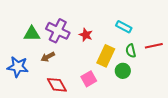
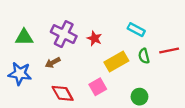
green triangle: (32, 34) -> (24, 37), moved
yellow rectangle: (106, 56) -> (116, 61), turned 35
green circle: (123, 71) -> (139, 97), moved

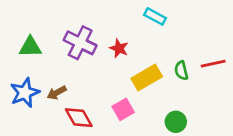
cyan rectangle: (136, 30) -> (155, 16), moved
brown arrow: (53, 63) -> (57, 93), moved
blue star: (20, 74) -> (25, 93), turned -30

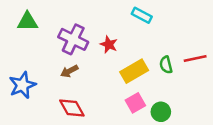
green triangle: (30, 47) -> (27, 22), moved
brown arrow: (57, 93) -> (69, 71), moved
pink square: (123, 109) -> (135, 103), moved

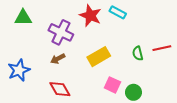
red star: (109, 44) -> (90, 16), moved, size x1.5
yellow rectangle: (134, 71) -> (99, 57), moved
pink square: (135, 103) -> (112, 85), turned -35

